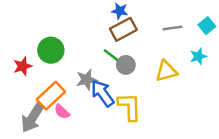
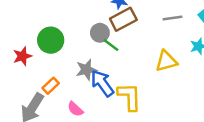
gray circle: (126, 65) -> (100, 33), moved
orange rectangle: (51, 96) -> (51, 86), size x0.6
pink semicircle: (62, 112) -> (75, 109), moved

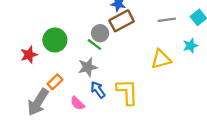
green line: (111, 45) -> (94, 45), moved
blue arrow: (102, 83) -> (98, 90), moved, size x0.7

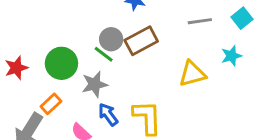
brown rectangle: (122, 21) -> (141, 41), moved
green circle: (55, 40) -> (61, 63), moved

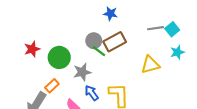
cyan square: (242, 18) -> (172, 29), moved
green line: (104, 54) -> (99, 51), moved
red star: (16, 68) -> (32, 49), moved

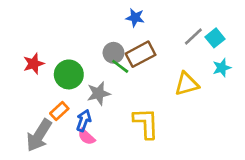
gray line: (155, 28) -> (193, 37), turned -35
blue arrow: (92, 93) -> (84, 120), moved, turned 56

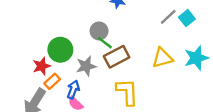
brown rectangle: (141, 54) -> (117, 57), moved
red star: (34, 64) -> (42, 66), moved
cyan star: (222, 68) -> (196, 58), moved, size x1.5

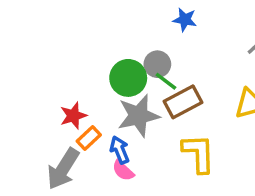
green circle: (60, 50) -> (128, 78), moved
gray star: (86, 66) -> (138, 116), size x1.4
blue arrow: (73, 90) -> (120, 150), turned -42

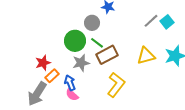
gray circle: (157, 64) -> (92, 23), moved
gray star: (138, 116) -> (81, 63), size x0.7
yellow L-shape: (199, 153) -> (116, 85), turned 40

